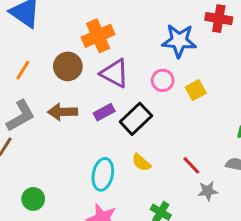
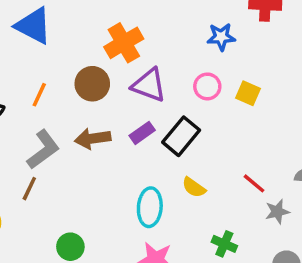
blue star: (179, 41) -> (221, 37), size x0.7
yellow square: (196, 90) -> (248, 93), turned -30

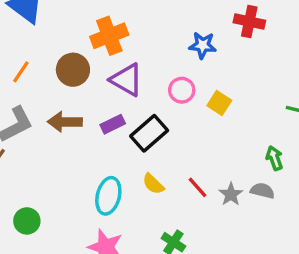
red line: (254, 183) -> (198, 187), moved
gray star: (277, 212) -> (231, 194), moved, turned -30

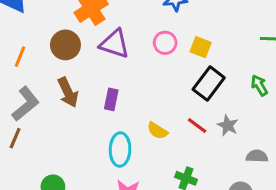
brown arrow: (65, 122) -> (68, 92), turned -104
purple rectangle: (113, 124) -> (111, 99), moved, turned -40
black rectangle: (149, 133) -> (209, 83), moved
gray semicircle: (262, 191) -> (257, 156), moved

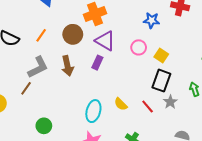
black rectangle: (209, 83) -> (161, 81), turned -30
purple rectangle: (111, 99) -> (97, 63), moved
gray star: (228, 125) -> (170, 102), moved

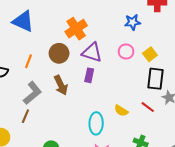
yellow square: (161, 55) -> (150, 54), turned 32

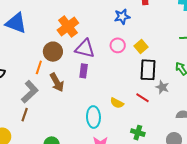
orange line: (28, 61) -> (39, 67), moved

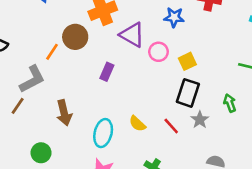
purple triangle: (85, 49) -> (132, 35), moved
brown arrow: (57, 82) -> (64, 113), moved

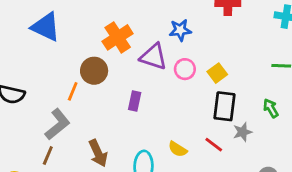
blue star: (174, 17) -> (180, 30), moved
gray star: (200, 120) -> (243, 132), turned 30

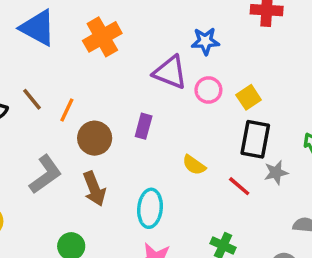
orange cross: (118, 37) -> (102, 37), moved
brown circle: (94, 71) -> (95, 138), moved
gray L-shape: (57, 124) -> (45, 174), moved
yellow semicircle: (178, 149) -> (194, 165), moved
brown line: (48, 156) -> (32, 99), moved, turned -66

